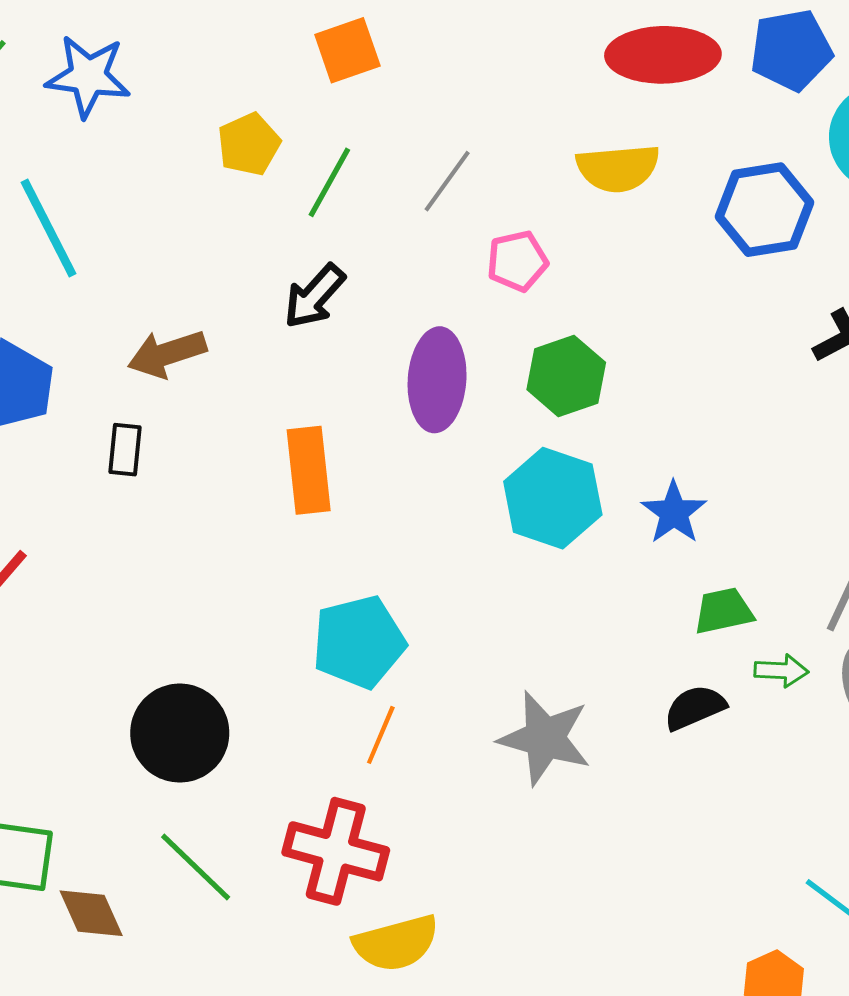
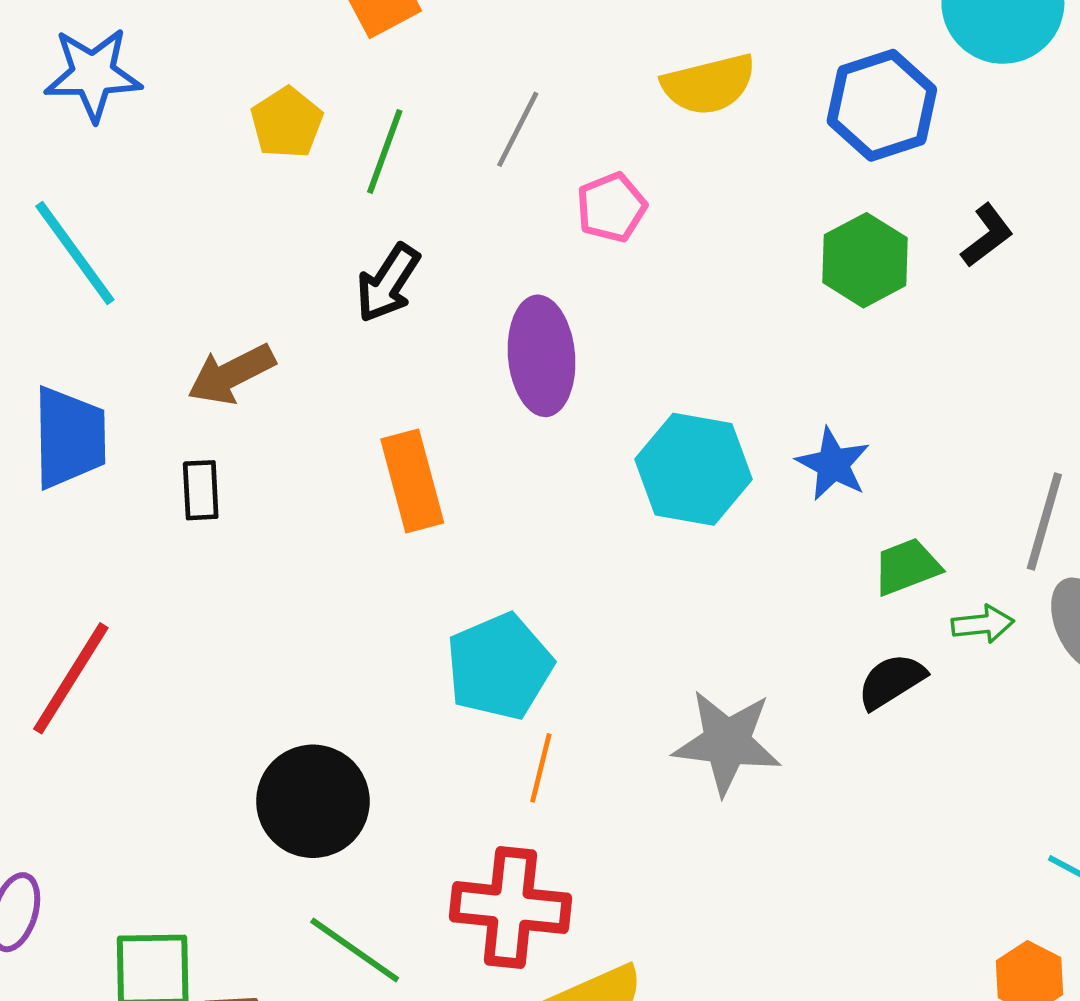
green hexagon: (566, 376) -> (865, 260), moved

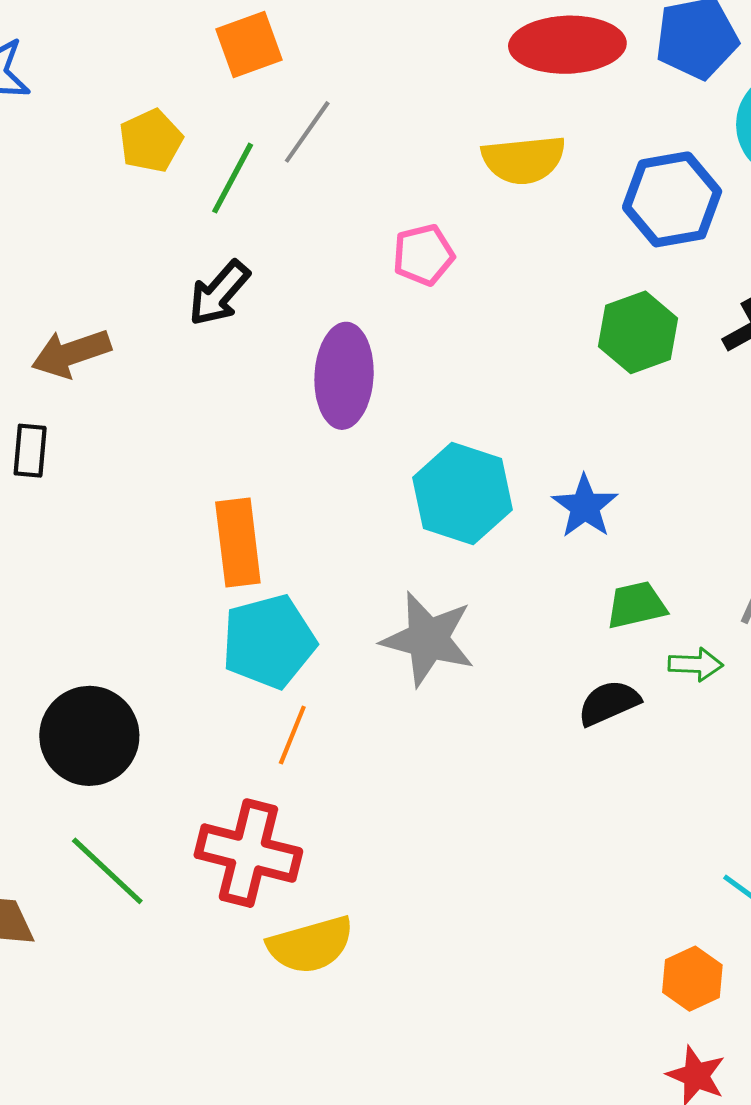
gray line: (518, 129) -> (307, 132), moved
orange rectangle: (412, 481) -> (238, 543), moved
gray star: (727, 742) -> (428, 639), moved

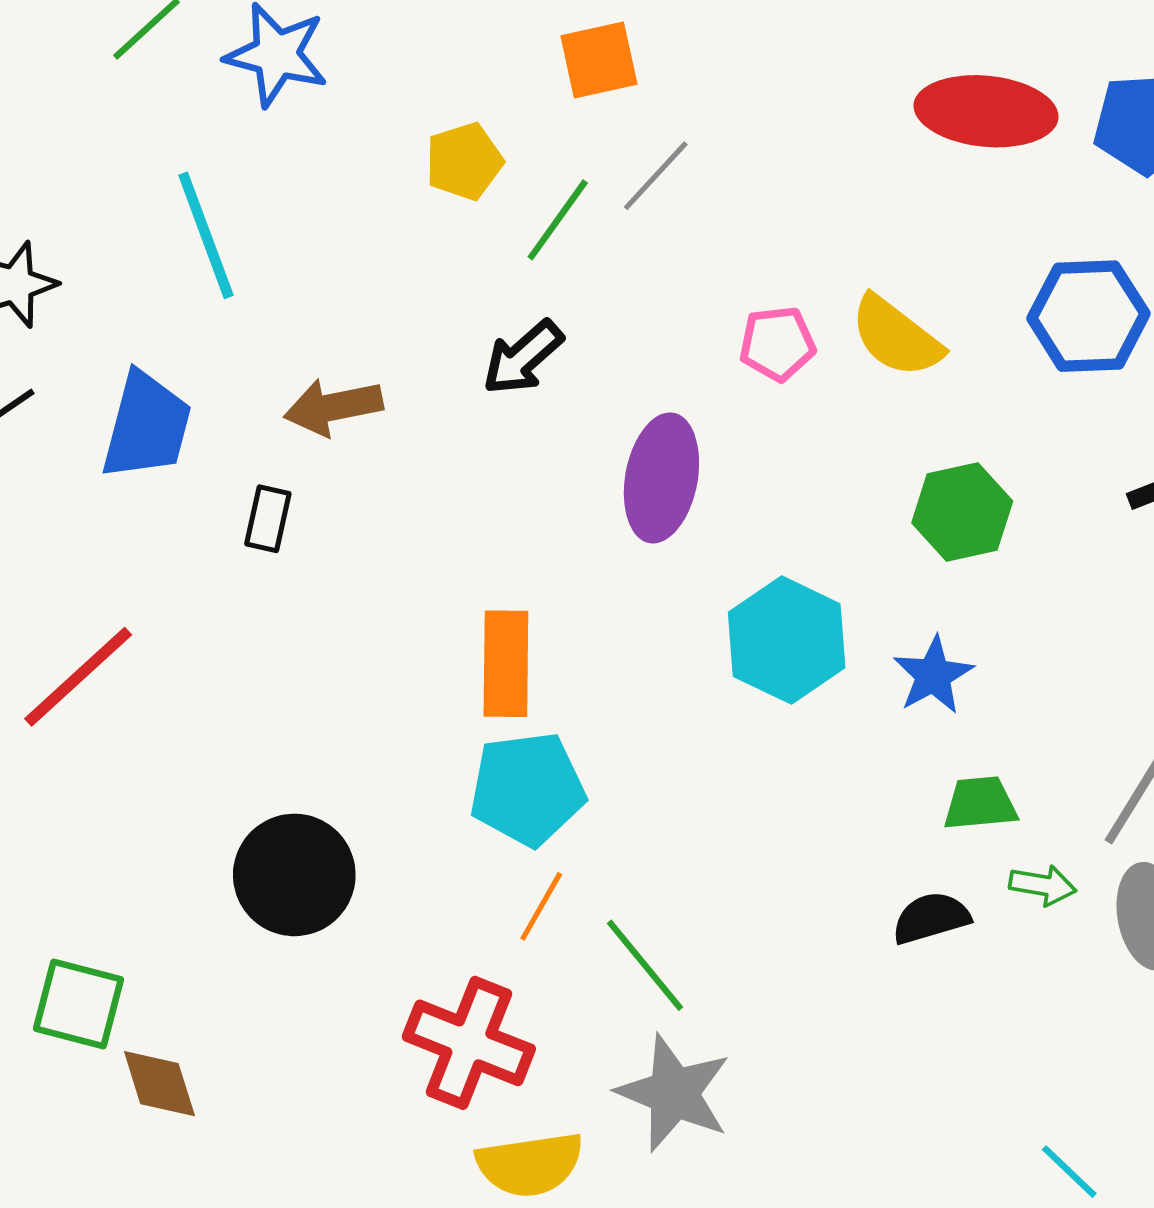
yellow semicircle: (524, 160) -> (896, 337), moved, turned 36
green hexagon: (638, 332) -> (962, 512), moved
gray star: (428, 639) -> (674, 1093), moved
green line: (107, 871) -> (645, 965), moved

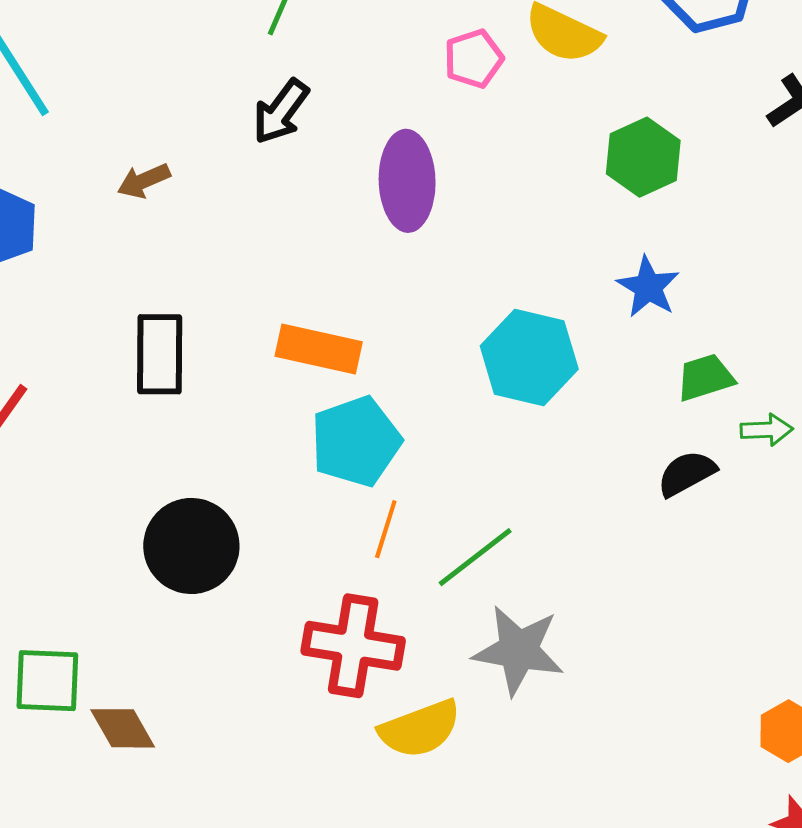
brown arrow: (333, 407) -> (144, 181), size x0.7
black rectangle: (268, 519) -> (160, 354), moved, size x1.6
cyan hexagon: (787, 640) -> (529, 357), moved
orange rectangle: (506, 664) -> (319, 349), turned -66
green line: (645, 965) -> (475, 557), turned -76

